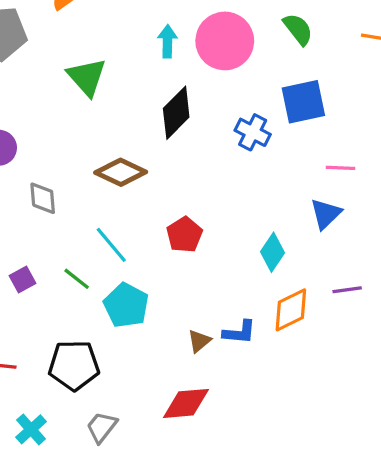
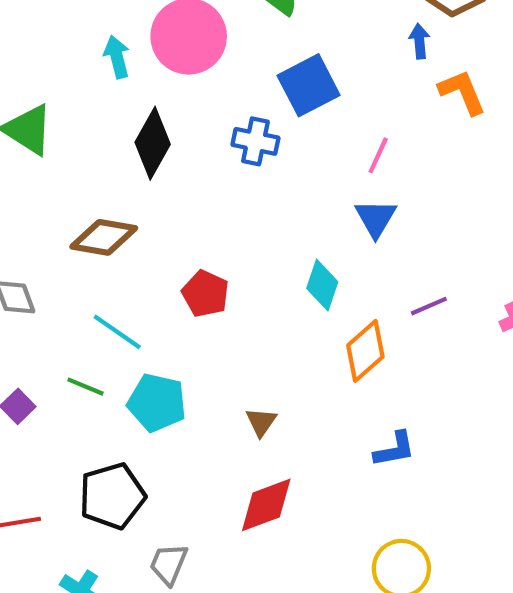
pink line: (340, 168) -> (378, 155), turned -52
blue L-shape: (239, 332) -> (395, 449), moved

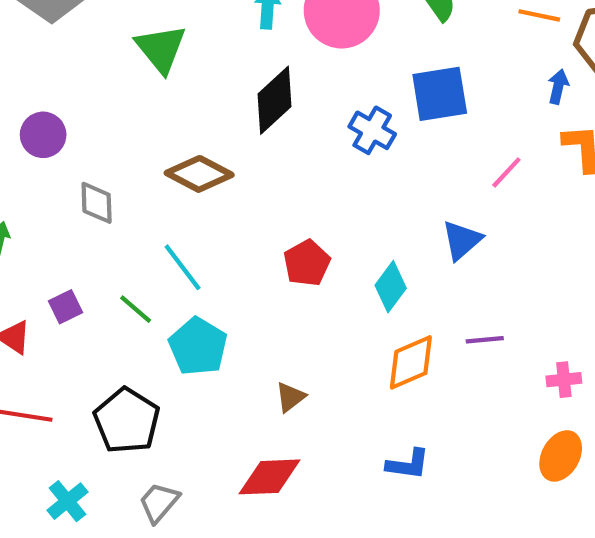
pink line: (378, 155) -> (506, 172), moved
red pentagon: (205, 294) -> (307, 263), moved
black pentagon: (112, 496) -> (127, 421), turned 30

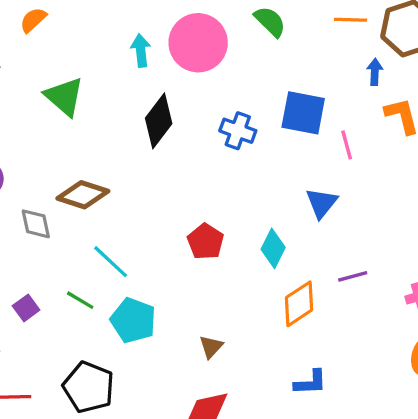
blue square: (440, 94) -> (303, 113), moved, turned 30
pink line: (506, 172) -> (347, 145), turned -48
brown diamond: (199, 174) -> (83, 195), moved

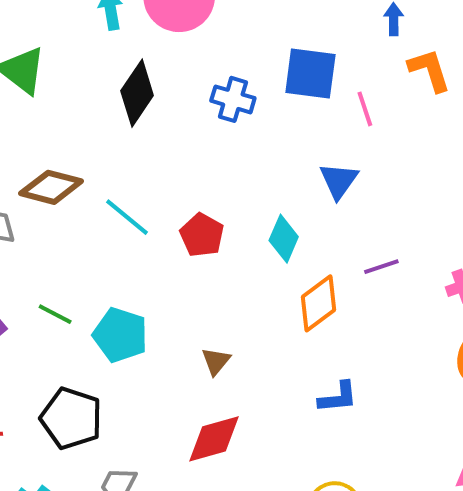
cyan line: (111, 262) -> (127, 217), moved

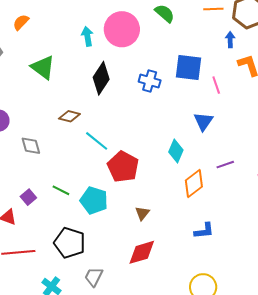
brown diamond: (51, 187) -> (69, 116), moved, size x0.7
red pentagon: (202, 235) -> (123, 167), moved, size x1.4

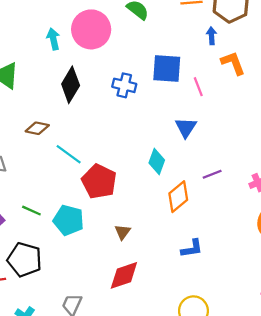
black pentagon: (70, 243) -> (25, 260), moved

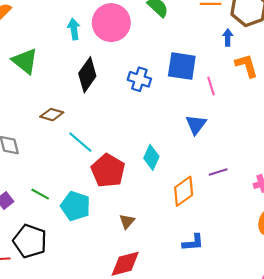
cyan diamond: (157, 161) -> (151, 157), moved

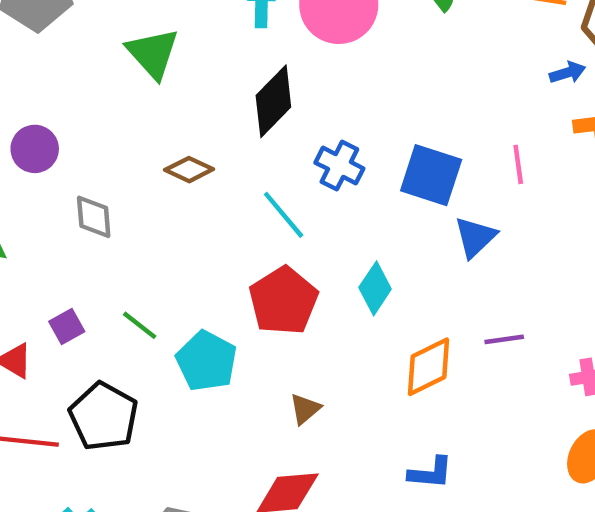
blue arrow: (228, 37) -> (568, 73), turned 63
blue square: (182, 66) -> (431, 175), moved
blue cross: (139, 79) -> (339, 166), moved
cyan line: (80, 142) -> (284, 215), moved

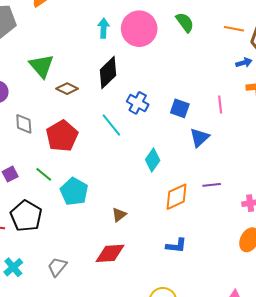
green triangle: (153, 53) -> (42, 66), moved
brown diamond: (189, 170) -> (67, 89), moved
blue square: (431, 175) -> (180, 108), size x0.7
red pentagon: (283, 301) -> (62, 136), moved

